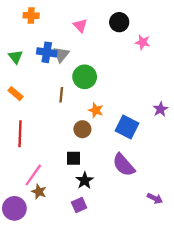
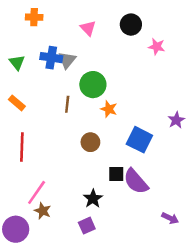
orange star: (96, 110) -> (109, 109), moved
black square: (73, 158) -> (116, 174), moved

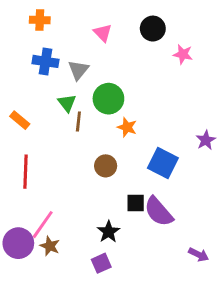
blue cross: (51, 58) -> (46, 61), moved
green triangle: (17, 63) -> (67, 103), moved
purple circle: (16, 229) -> (18, 243), moved

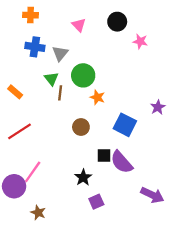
red line: (25, 172) -> (20, 131), turned 55
brown star: (50, 246) -> (38, 213), moved
purple arrow: (199, 255) -> (152, 195), size x1.5
purple square: (101, 263) -> (96, 202), moved

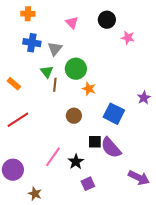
pink line: (33, 172) -> (53, 157), moved

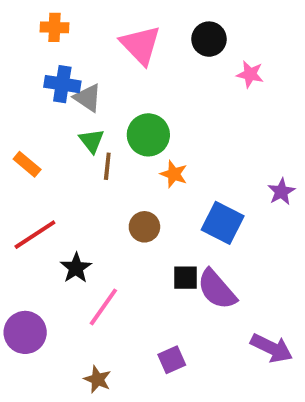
pink triangle: (72, 23) -> (141, 45), size x1.6
gray triangle: (55, 49) -> (88, 98), moved, turned -35
black star: (76, 162) -> (76, 268), moved
brown star: (35, 194) -> (98, 379), moved

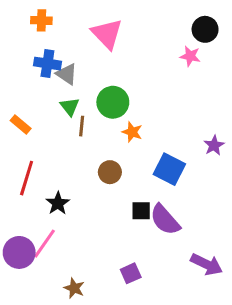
black circle: (209, 39) -> (205, 29), moved
red line: (35, 235) -> (27, 178), turned -40
pink line: (103, 307) -> (44, 244), moved

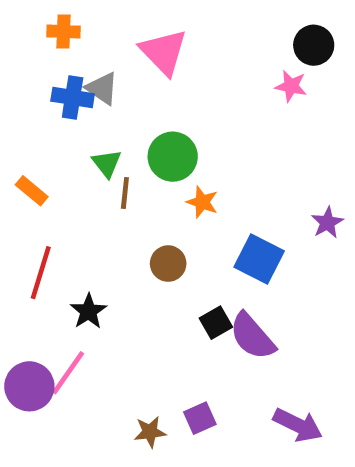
gray triangle: (67, 74) -> (102, 88), moved
black square: (141, 211) -> (216, 323), turned -30
purple arrow: (207, 264) -> (298, 425), moved
brown star: (74, 288) -> (150, 432), moved, turned -30

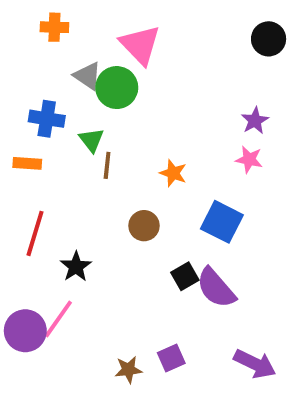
pink star: (291, 86) -> (249, 160), moved
blue cross: (73, 97) -> (47, 119), moved
green circle: (173, 157) -> (117, 88), moved
orange rectangle: (32, 191) -> (27, 163), turned -36
purple star: (327, 223) -> (255, 121), moved

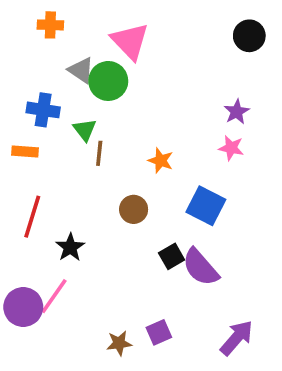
purple arrow: (255, 364) -> (237, 338), turned -75

